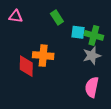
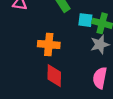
red diamond: (26, 66) -> (54, 76), moved

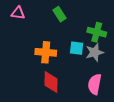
cyan square: (85, 20) -> (77, 48), moved

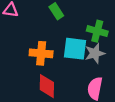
cyan square: (77, 48) -> (75, 49), size x1.5

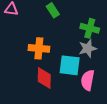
cyan square: (75, 49) -> (70, 65), moved

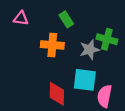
orange cross: (39, 48) -> (52, 45), moved
gray star: (88, 48) -> (89, 50), moved

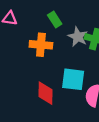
gray star: (89, 50) -> (78, 37), moved, turned -30

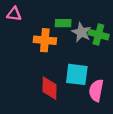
green rectangle: (55, 19) -> (63, 23), moved, turned -56

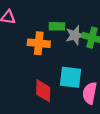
gray star: (81, 32) -> (75, 35), turned 30

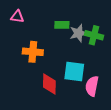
orange cross: (39, 43) -> (33, 52), moved

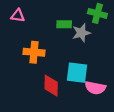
green cross: (94, 35) -> (97, 13), moved
pink semicircle: (92, 86) -> (95, 88), turned -90

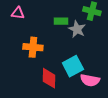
gray star: (81, 33) -> (77, 29), turned -30
cyan square: (77, 73) -> (73, 66), turned -35

